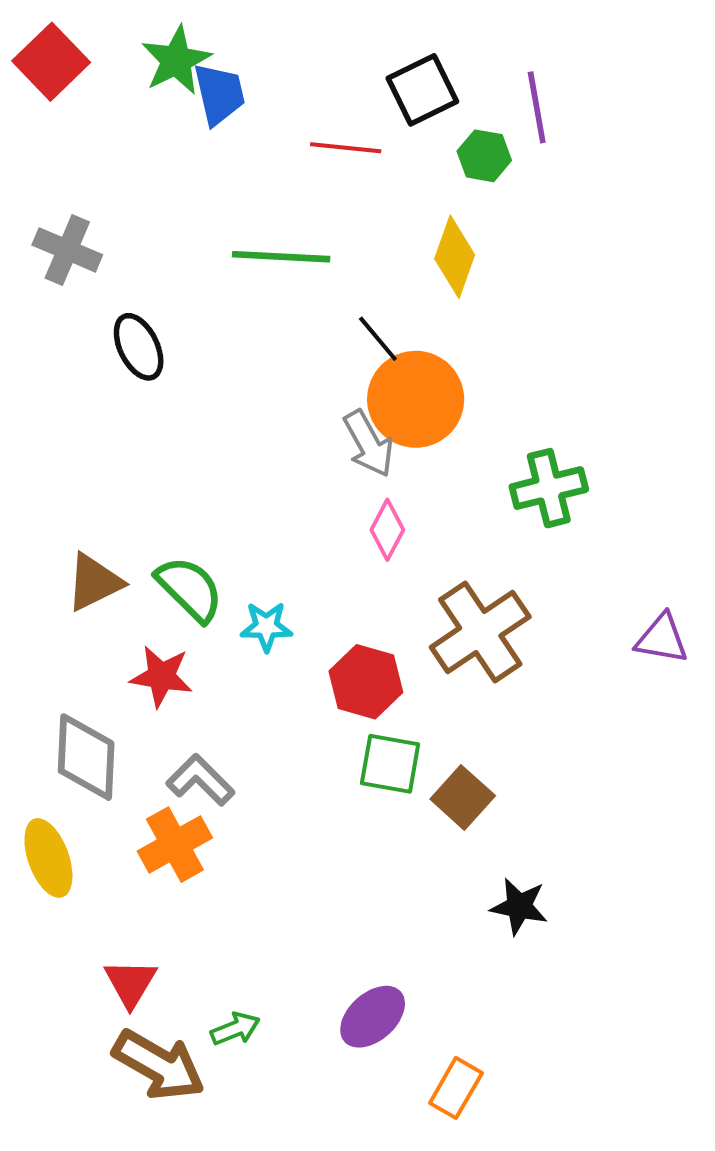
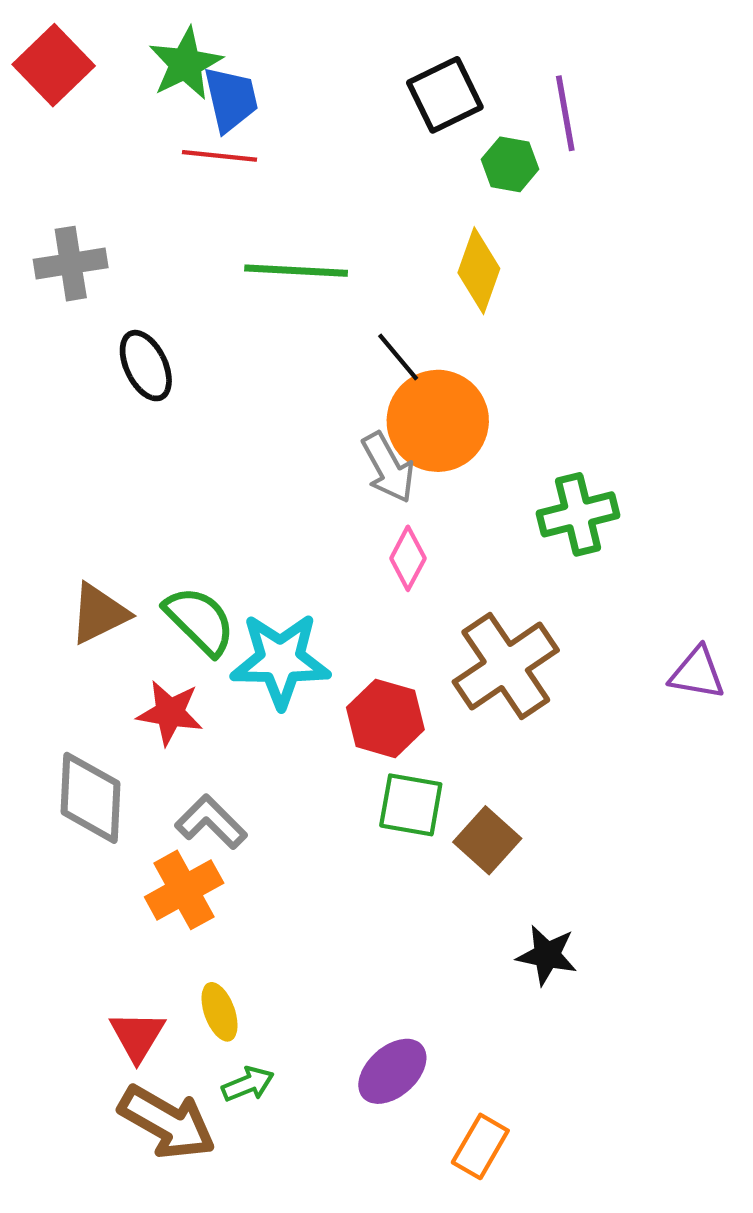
red line: (346, 148) -> (220, 156), moved
gray cross: (67, 250) -> (71, 264), turned -32
cyan star: (266, 627) -> (280, 660), size x1.8
yellow ellipse: (48, 858) -> (220, 1012), moved, size x0.7

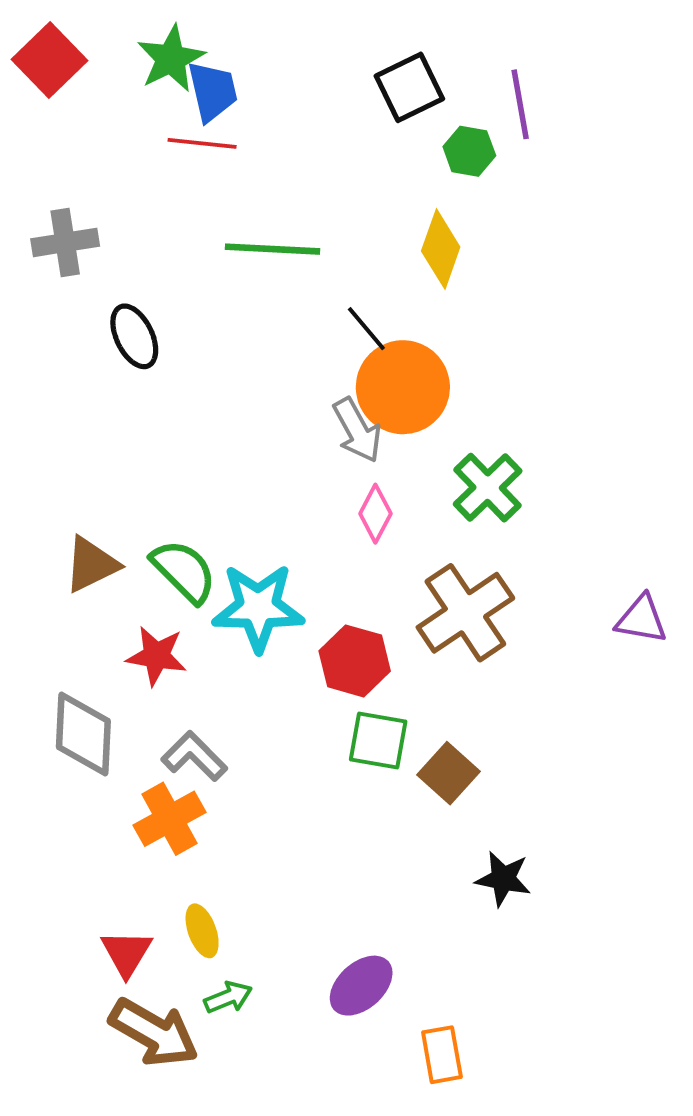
green cross: (578, 514) -> (488, 488), moved, turned -30
orange rectangle: (480, 1146) -> (442, 1055), turned -40

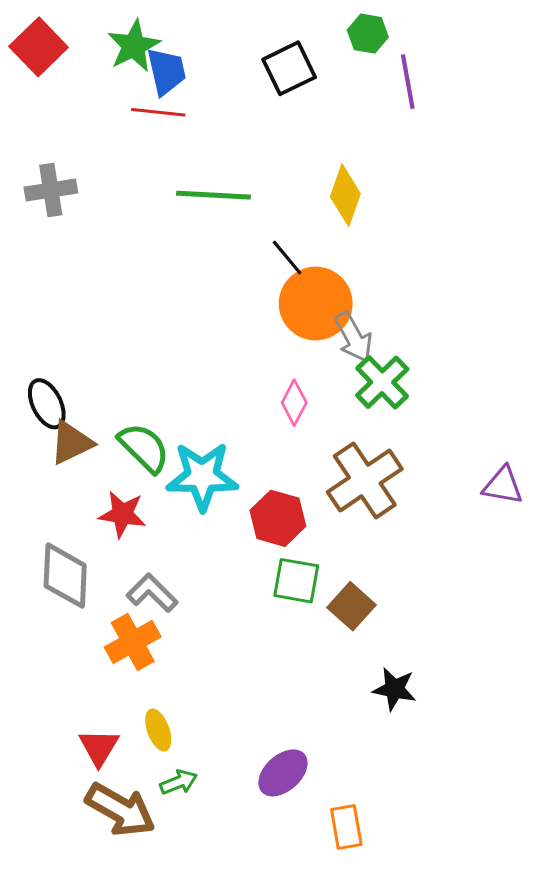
black square: (409, 87) -> (289, 68), moved
green hexagon: (469, 151) -> (368, 34), moved
black ellipse: (134, 336) -> (47, 404), moved
gray arrow: (357, 430) -> (354, 337), moved

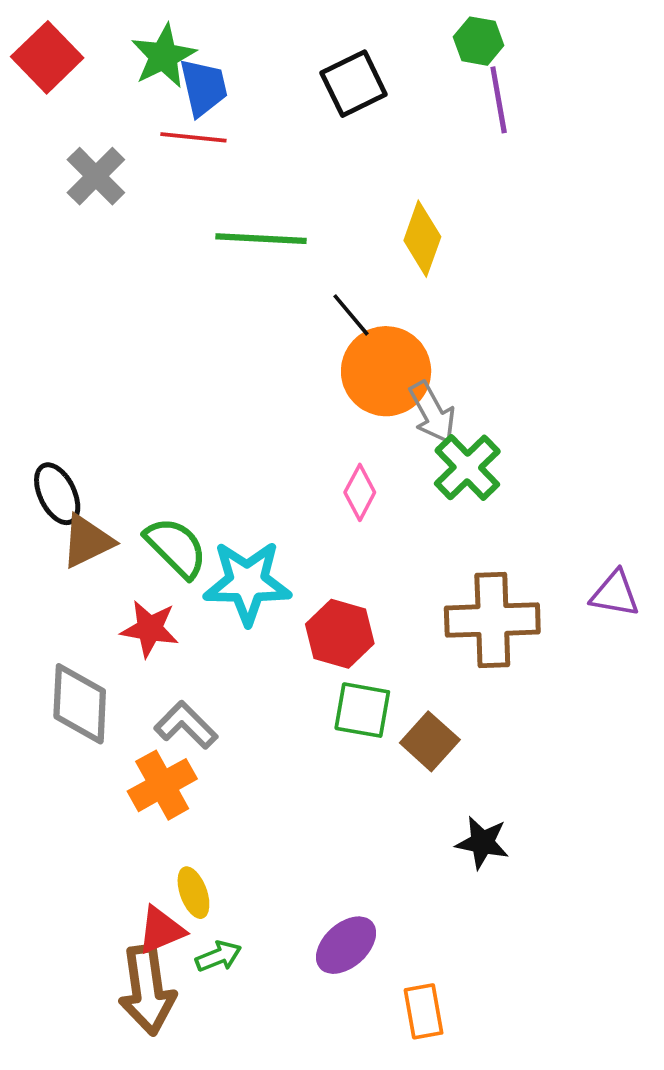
green hexagon: (368, 34) -> (479, 41), moved
gray cross: (51, 190) -> (96, 176), moved, turned -36
brown cross: (365, 480) -> (492, 620), moved, turned 32
red triangle: (99, 747) -> (161, 930), moved, turned 36
brown arrow: (120, 810) -> (147, 990), turned 52

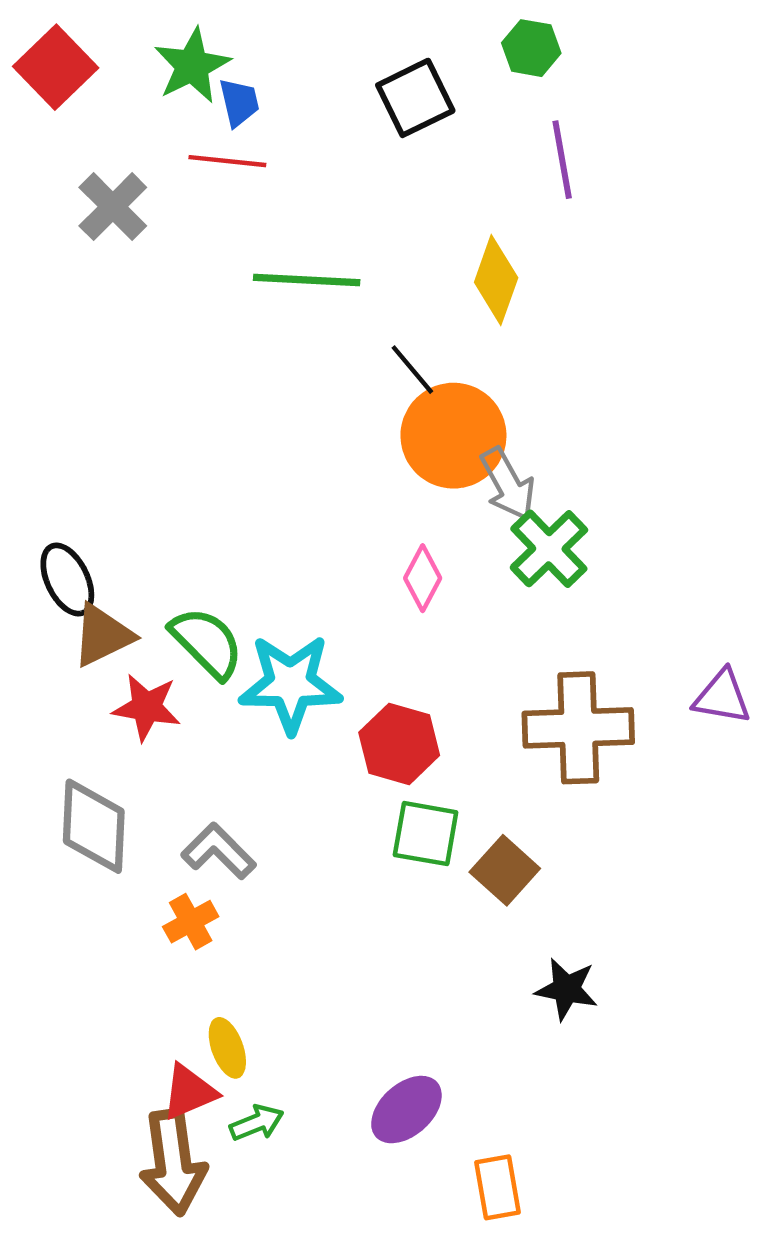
green hexagon: (479, 41) -> (531, 48), moved
blue trapezoid: (203, 87) -> (239, 102), size x0.7
purple line: (499, 100) -> (562, 160), moved
red star: (150, 629) -> (147, 707), moved
orange cross: (162, 785) -> (191, 922), size x0.7

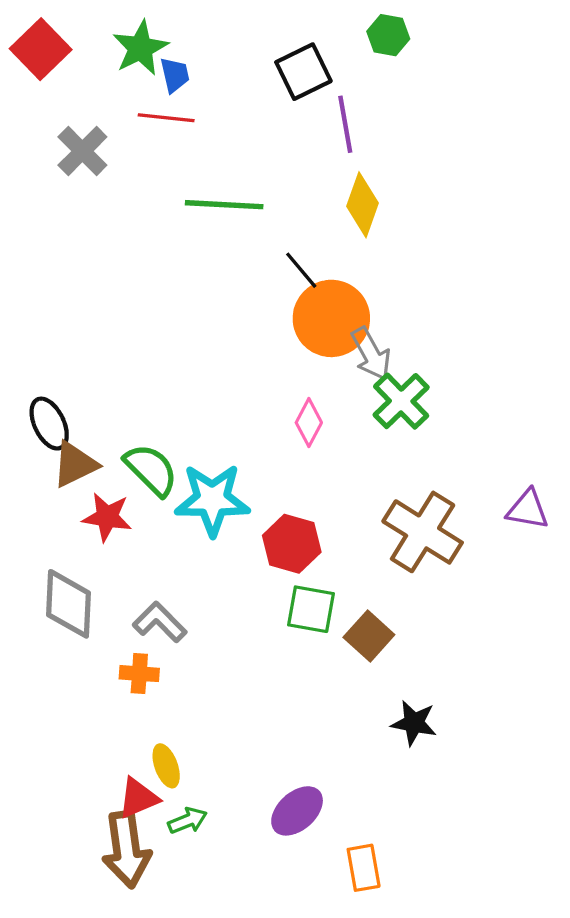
purple line: (562, 160) -> (345, 124), moved
brown cross: (578, 728) -> (423, 532), turned 34
orange cross: (191, 922) -> (139, 674), turned 33

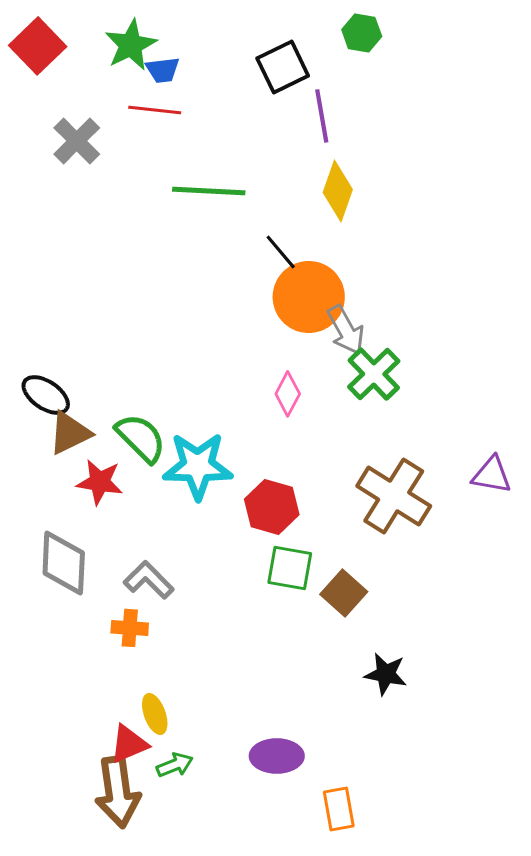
blue trapezoid: (175, 75) -> (163, 70), turned 96
black ellipse: (49, 424) -> (46, 395), turned -30
purple ellipse: (297, 811) -> (277, 756), turned 42

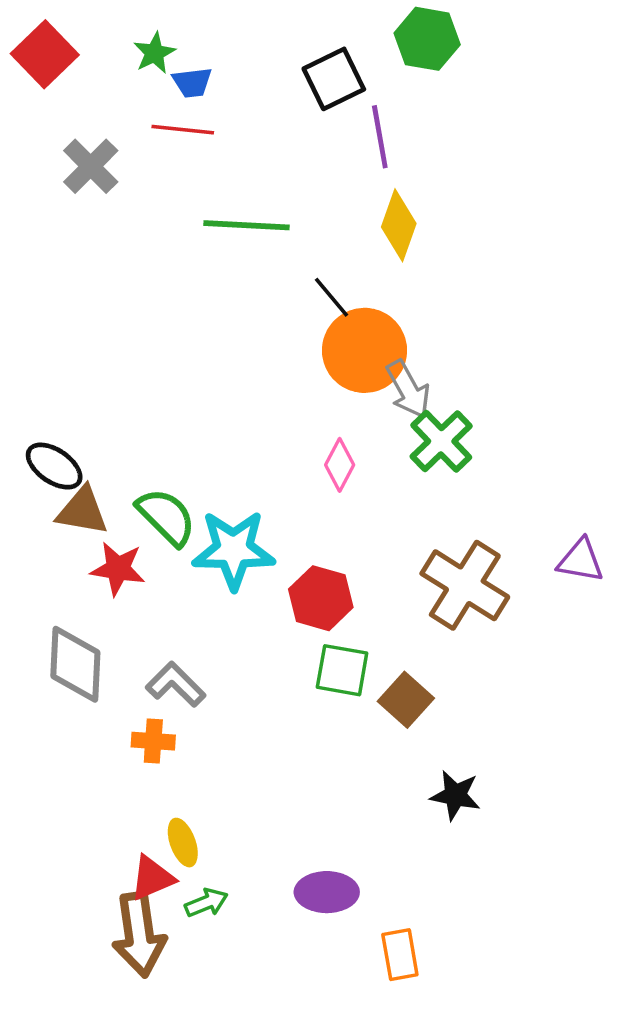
green hexagon: (362, 33) -> (427, 39), size x1.4
green star: (131, 45) -> (154, 53), size x0.7
brown triangle: (70, 433) -> (82, 511), turned 36

